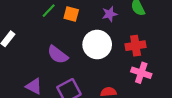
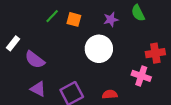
red cross: (136, 46) -> (155, 53), moved
purple semicircle: (58, 55) -> (35, 60), moved

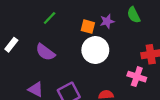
orange square: (74, 19) -> (88, 27), moved
purple semicircle: (35, 60) -> (45, 52), moved

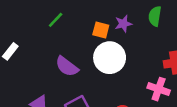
green semicircle: (134, 15) -> (155, 16), turned 35
purple semicircle: (45, 52) -> (67, 66), moved

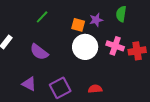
purple semicircle: (67, 66) -> (39, 52), moved
pink cross: (159, 89) -> (115, 46), moved

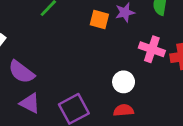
white circle: (85, 47) -> (124, 82), moved, size x0.6
purple semicircle: (39, 52) -> (21, 72), moved

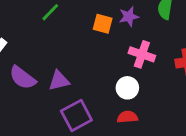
pink cross: (152, 49) -> (142, 54), moved
purple triangle: (30, 103) -> (59, 81), moved, turned -40

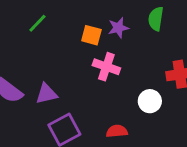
pink cross: (142, 54) -> (106, 67), moved
white circle: (127, 88) -> (150, 101), moved

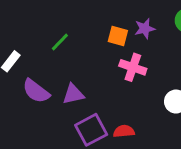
green line: (37, 23) -> (60, 42), moved
red semicircle: (117, 131) -> (124, 131), moved

